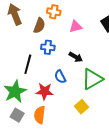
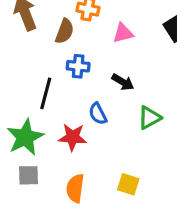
green triangle: (92, 79) -> (149, 118), size x0.7
yellow square: (82, 107) -> (128, 184), moved, turned -32
gray square: (17, 115) -> (28, 175), turned -32
orange semicircle: (40, 115) -> (75, 188), moved

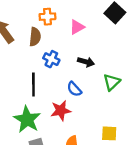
blue cross: (78, 66) -> (51, 59), turned 35

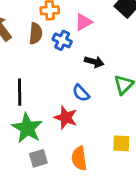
blue cross: (51, 59) -> (62, 40), moved
black line: (33, 84) -> (20, 92), moved
red star: (61, 111) -> (66, 118), turned 30

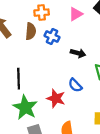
pink triangle: (83, 22) -> (76, 14), moved
blue semicircle: (81, 93) -> (75, 85), moved

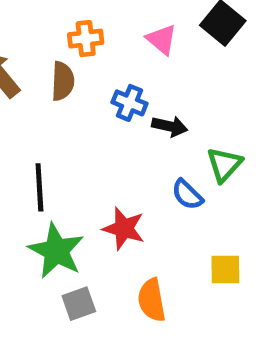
pink triangle: (76, 14) -> (162, 39), turned -48
blue cross: (52, 36) -> (130, 103), moved
blue semicircle: (75, 85) -> (187, 195), moved

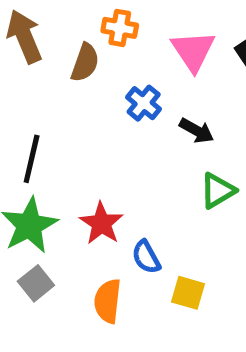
pink triangle: (162, 39) -> (193, 51), size x1.4
black arrow: (170, 126) -> (197, 131), moved
blue semicircle: (187, 195) -> (146, 257), moved
gray square: (79, 304) -> (36, 283), turned -36

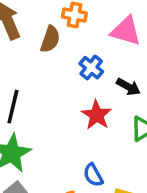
pink triangle: (193, 51) -> (126, 31), turned -40
red star: (101, 223) -> (97, 115), moved

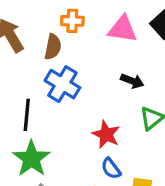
blue cross: (91, 68) -> (62, 84), moved, size x1.5
red star: (97, 115) -> (106, 134), moved

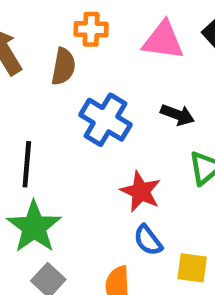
blue cross: (62, 84) -> (105, 120), moved

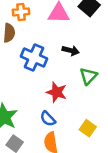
blue semicircle: (148, 240) -> (48, 119), moved
yellow square: (192, 268) -> (88, 128), turned 35

